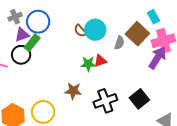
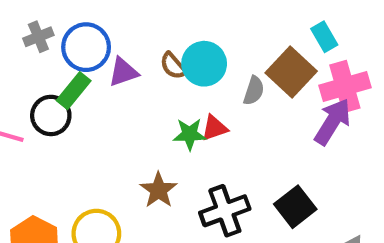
purple triangle: (22, 35) -> (123, 72), moved
brown star: (73, 91) -> (159, 190), turned 30

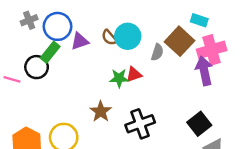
cyan rectangle: (324, 37) -> (199, 20), turned -42
purple arrow: (333, 122) -> (204, 71), turned -44
black square: (295, 207) -> (199, 124), moved

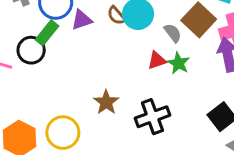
gray semicircle: (157, 52) -> (173, 33), turned -56
red triangle: (134, 74) -> (157, 60), moved
green star: (119, 78) -> (178, 63), moved, turned 30

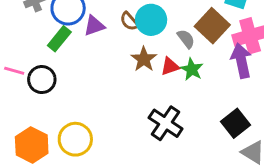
black circle: (31, 50) -> (42, 80), moved
brown star: (106, 102) -> (144, 59), moved
black cross: (152, 117) -> (166, 123), turned -36

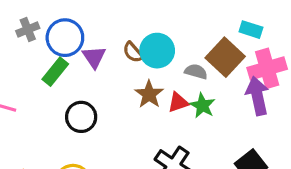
purple triangle: (94, 26) -> (94, 57), turned -45
gray semicircle: (186, 39) -> (196, 72), turned -36
black circle: (42, 80) -> (81, 117), moved

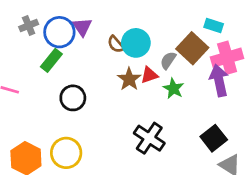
purple triangle: (94, 57) -> (82, 27), moved
gray semicircle: (196, 72) -> (168, 60), turned -72
red triangle: (178, 102) -> (149, 75), moved

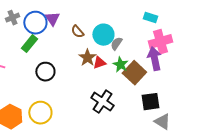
cyan circle: (136, 43) -> (103, 35), moved
brown square: (192, 48) -> (134, 73), moved
red triangle: (149, 75) -> (99, 63), moved
black square: (214, 138) -> (150, 102), turned 30

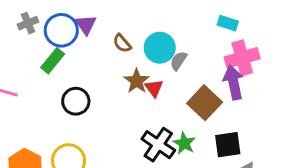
red triangle: (99, 63) -> (154, 88), turned -48
green star: (120, 65) -> (184, 143), moved

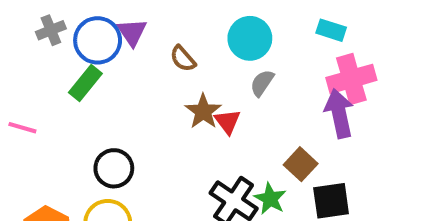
cyan circle: (160, 48) -> (250, 38), moved
black circle: (76, 101) -> (114, 168), moved
brown square: (205, 103) -> (301, 164), moved, size x0.7

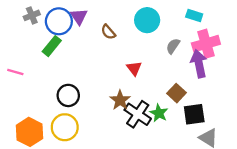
gray semicircle: (262, 83) -> (173, 46), moved
brown star: (203, 111) -> (120, 100), moved

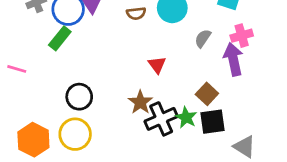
brown semicircle: (108, 32) -> (136, 13), moved, turned -56
pink cross: (206, 44) -> (242, 36), size x0.7
black cross: (138, 114) -> (161, 119), turned 32
black square: (194, 114) -> (213, 122), moved

